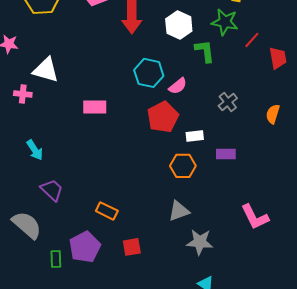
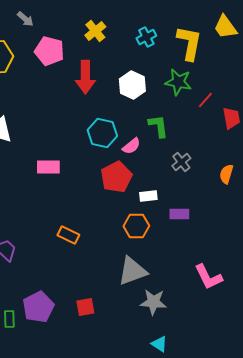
green L-shape: (205, 51) -> (158, 126), moved
orange rectangle: (107, 211) -> (68, 235), moved
gray triangle: (179, 211) -> (132, 271), size x1.4

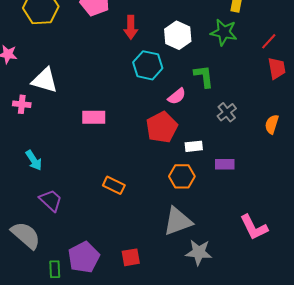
red arrow: (85, 77) -> (131, 27), size x0.7
red line: (205, 100) -> (269, 41), moved
cyan hexagon: (102, 133) -> (148, 65), moved

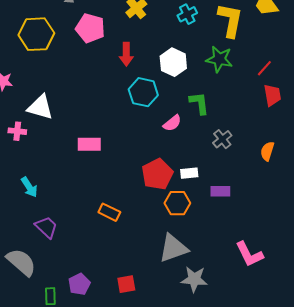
red pentagon: (162, 127) -> (157, 174), moved
purple pentagon: (84, 257) -> (79, 284), size x0.7

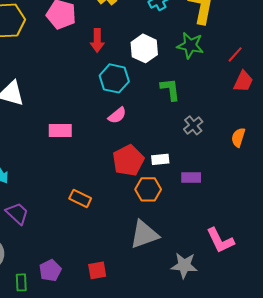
red trapezoid: (272, 95) -> (243, 81), turned 35
pink semicircle: (172, 123) -> (117, 115), moved
gray star: (194, 279) -> (184, 265), moved

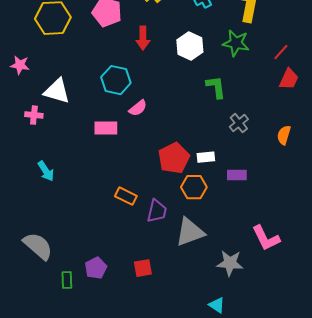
cyan hexagon: (114, 78) -> (116, 80), moved
pink semicircle: (117, 115) -> (138, 108), moved
purple trapezoid: (17, 213) -> (157, 211), moved, turned 60

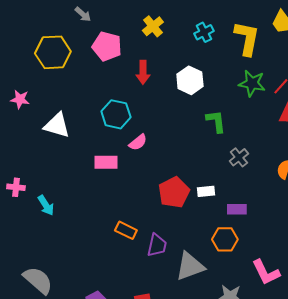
green star: (236, 43) -> (252, 83), moved
pink cross: (34, 115) -> (16, 187), moved
orange hexagon: (194, 187) -> (225, 239), moved

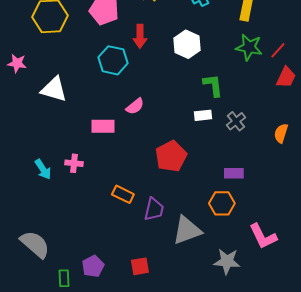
cyan hexagon: (116, 114) -> (113, 60), moved
pink cross: (16, 187) -> (74, 163), moved
white rectangle: (206, 191) -> (203, 115), moved

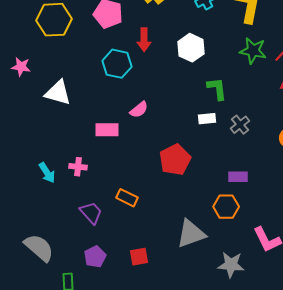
purple trapezoid: (154, 209) -> (91, 213), moved, turned -55
purple pentagon: (93, 266) -> (95, 257), moved
red square: (140, 266) -> (139, 257), moved

